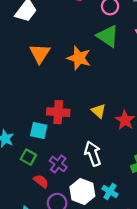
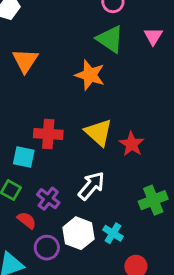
orange star: (79, 58) -> (90, 75), moved
yellow triangle: (99, 111) -> (99, 133), size x1.5
white arrow: (93, 154) -> (91, 186), turned 60

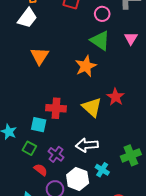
orange star: (90, 75) -> (86, 66), turned 30
red star: (132, 144) -> (116, 97), moved
white arrow: (91, 186) -> (87, 145), turned -135
cyan cross: (113, 233) -> (102, 170), moved

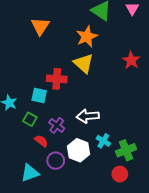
red star: (116, 97) -> (131, 60), moved
yellow triangle: (92, 107) -> (84, 63), moved
green cross: (131, 155) -> (126, 150), moved

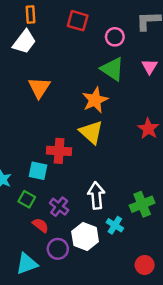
white arrow: (88, 116) -> (96, 196), turned 90
green cross: (126, 150) -> (142, 204), moved
red circle: (120, 174) -> (145, 265), moved

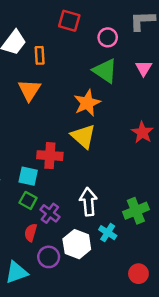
orange rectangle: (31, 15) -> (40, 55), moved
green square: (27, 199) -> (28, 200), moved
red semicircle: (40, 225) -> (31, 233), turned -112

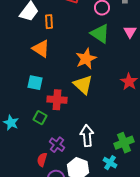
orange triangle: (29, 90) -> (41, 49), turned -30
cyan square: (28, 176) -> (35, 83), moved
green square: (28, 200) -> (40, 118), moved
cyan cross: (108, 233) -> (110, 163), moved

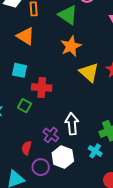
green triangle: (100, 34) -> (68, 15), moved
yellow triangle: (83, 85) -> (89, 72), moved
purple cross: (57, 145) -> (51, 135), moved

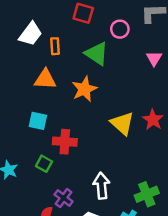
orange triangle: (26, 36) -> (45, 79), turned -30
orange star: (71, 46) -> (84, 89), moved
purple cross: (51, 135) -> (64, 198), moved

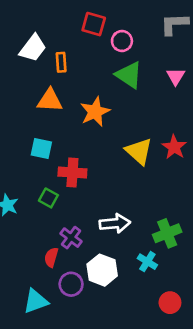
pink circle: (120, 29) -> (122, 41), moved
green triangle: (97, 54) -> (129, 75), moved
white arrow: (102, 186) -> (115, 223), turned 90

